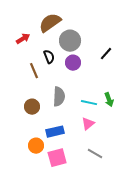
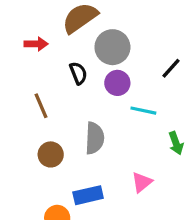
red arrow: (23, 39) -> (36, 44), turned 32
brown line: (34, 71) -> (41, 106), moved
cyan line: (89, 103) -> (143, 111), moved

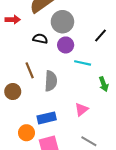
black semicircle: (78, 73) -> (40, 39), turned -56
brown line: (41, 106) -> (30, 70), moved
brown circle: (51, 154) -> (13, 92), moved

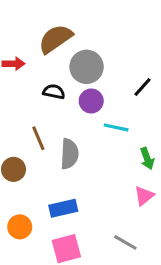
pink triangle: (81, 109) -> (144, 196), moved
orange circle: (26, 133) -> (20, 227), moved

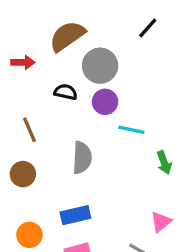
black line: (142, 87) -> (148, 28), moved
brown line: (38, 138) -> (29, 130), moved
pink triangle: (144, 196) -> (161, 222), moved

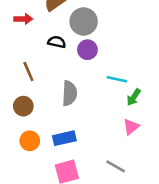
cyan line: (131, 130) -> (117, 79), moved
green arrow: (164, 163) -> (134, 97), turned 54
pink triangle: (161, 222) -> (131, 127), moved
orange circle: (29, 235) -> (30, 141), moved

